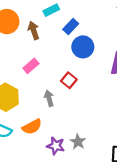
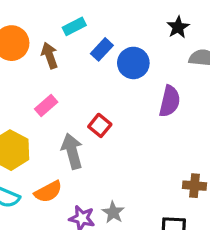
blue circle: (83, 47) -> (133, 63), moved
gray arrow: (49, 98) -> (72, 151), size x1.5

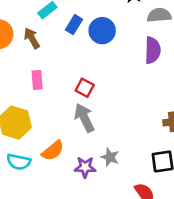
purple semicircle: (170, 101) -> (153, 50), moved
pink rectangle: (46, 106) -> (37, 80), turned -42
gray arrow: (72, 151) -> (84, 118), moved

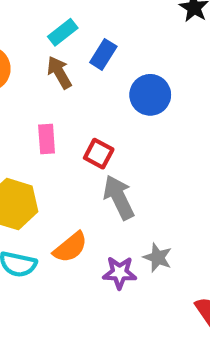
blue circle: (102, 31) -> (150, 95), moved
brown arrow: (32, 38) -> (59, 72), moved
red square: (85, 88) -> (99, 154), moved

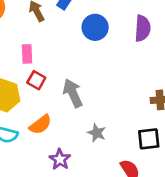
red square: (99, 154) -> (36, 80), moved
purple star: (120, 273) -> (60, 159), moved, turned 30

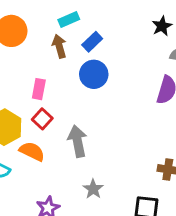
blue circle: (95, 27) -> (94, 74), moved
orange semicircle: (40, 125) -> (32, 151), moved, turned -130

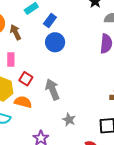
brown arrow: (59, 46) -> (15, 32), moved
pink rectangle: (39, 89) -> (11, 60), moved

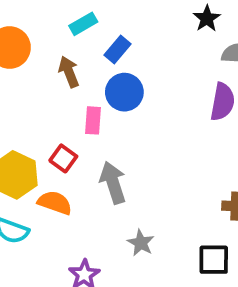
brown arrow: (15, 32) -> (69, 72), moved
pink rectangle: (11, 60) -> (93, 120), moved

